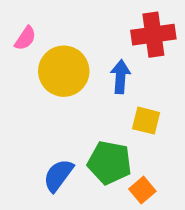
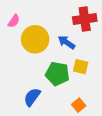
blue arrow: (120, 77) -> (66, 42), turned -60
green pentagon: (109, 163) -> (57, 74), moved

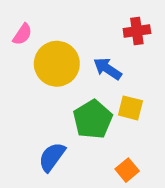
red cross: (85, 19) -> (137, 31), size x0.7
green pentagon: (57, 74) -> (93, 119), turned 30

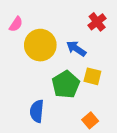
red cross: (137, 31) -> (97, 22), turned -30
blue semicircle: (52, 157) -> (37, 111), turned -30

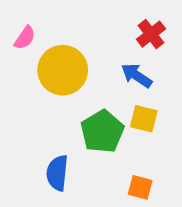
blue arrow: (76, 49) -> (137, 76), moved
orange square: (90, 120) -> (140, 187), turned -35

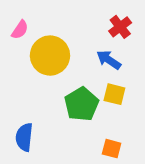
blue semicircle: (57, 173) -> (24, 137), moved

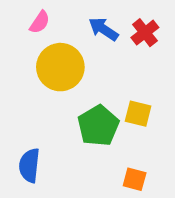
pink semicircle: (20, 30) -> (40, 22), moved
blue arrow: (109, 60) -> (104, 29), moved

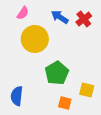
yellow square: (138, 114) -> (87, 90), moved
orange square: (135, 179) -> (65, 103), moved

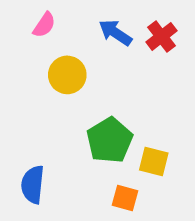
yellow circle: (35, 39) -> (67, 75), size x0.7
yellow square: (87, 90) -> (154, 161), moved

